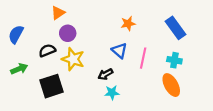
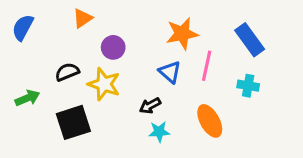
orange star: (128, 24) -> (182, 34), size x1.5
purple circle: (68, 33) -> (113, 47), moved
blue semicircle: (16, 34) -> (23, 27), moved
pink line: (143, 58) -> (207, 66), moved
orange ellipse: (171, 85) -> (210, 121), moved

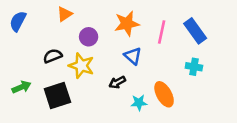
orange star: (182, 34) -> (127, 24), moved
pink line: (207, 66) -> (162, 32), moved
green arrow: (27, 98) -> (21, 87), moved
cyan star: (159, 132) -> (139, 103), moved

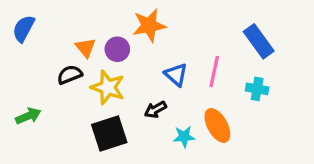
orange triangle: (65, 14) -> (86, 48), moved, turned -35
orange star: (127, 24) -> (149, 25), moved
pink line: (162, 32) -> (214, 71), moved
black square: (57, 95) -> (109, 133), moved

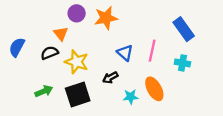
blue semicircle: (24, 29) -> (17, 47), moved
purple circle: (117, 49) -> (77, 13), moved
green arrow: (28, 116) -> (44, 91), moved

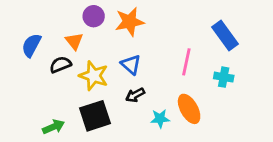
blue semicircle: (17, 47) -> (31, 45), moved
blue triangle: (125, 53) -> (131, 65), moved
green arrow: (44, 91) -> (53, 127), moved

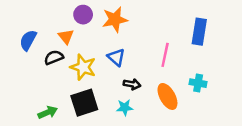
blue rectangle: (225, 36) -> (199, 32), turned 45
cyan cross: (224, 77) -> (198, 83), moved
black arrow: (135, 95) -> (132, 84), moved, turned -140
cyan star: (160, 119) -> (125, 107), moved

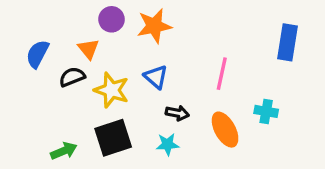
blue rectangle: (199, 32) -> (288, 42), moved

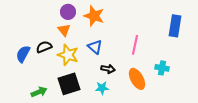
orange star: (154, 26) -> (94, 16), turned 30
orange triangle: (88, 49) -> (64, 30), moved
blue semicircle: (37, 54) -> (23, 54), moved

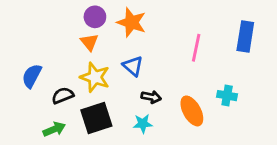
pink line: (135, 45) -> (196, 48), moved
black semicircle: (44, 47) -> (63, 96), moved

